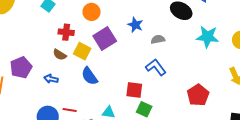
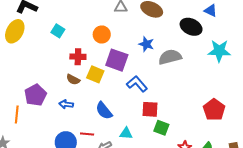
purple square: (105, 38) -> (117, 60), turned -35
gray semicircle: (158, 39) -> (170, 57), size x1.6
blue L-shape: (156, 67) -> (137, 84), moved
blue semicircle: (89, 76) -> (104, 111), moved

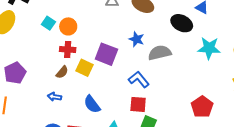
orange circle: (102, 34) -> (68, 26), moved
brown semicircle: (73, 79) -> (62, 72), turned -80
blue L-shape: (137, 84) -> (139, 79), moved
purple pentagon: (35, 95) -> (15, 73), moved

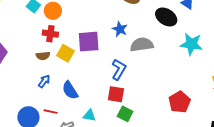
purple square: (106, 54) -> (89, 42), turned -30
brown semicircle: (62, 72) -> (43, 56), turned 40
blue L-shape: (139, 79) -> (119, 69), turned 65
blue arrow: (54, 97) -> (44, 81), moved, turned 112

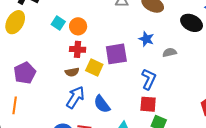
gray semicircle: (142, 45) -> (170, 52), size x0.6
blue arrow: (44, 81) -> (75, 97), size x1.6

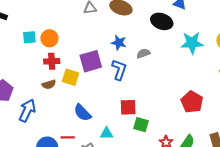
cyan square: (58, 23) -> (29, 37), turned -32
blue L-shape: (149, 79) -> (119, 70), moved
blue arrow: (75, 97) -> (27, 111), moved

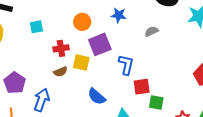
orange circle: (49, 38) -> (82, 22), moved
blue star: (119, 43) -> (119, 15), moved
blue L-shape: (119, 70) -> (126, 65), moved

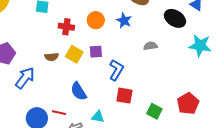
orange circle: (82, 22) -> (96, 20), moved
purple square: (100, 44) -> (96, 52), moved, size x0.6
red cross: (61, 48) -> (66, 27), moved
green square: (156, 103) -> (154, 111), moved

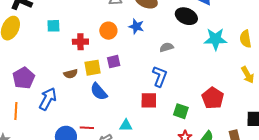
yellow square: (74, 54) -> (93, 68), turned -30
blue L-shape: (116, 70) -> (160, 76), moved
blue semicircle: (79, 91) -> (99, 92), moved

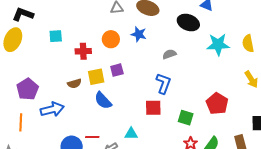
blue arrow: (48, 99) -> (52, 109), turned 50

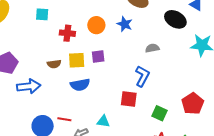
blue semicircle: (103, 101) -> (80, 85), turned -66

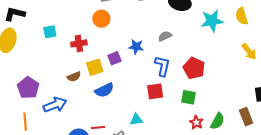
blue star: (125, 24) -> (136, 47), moved
orange circle: (96, 25) -> (101, 19), moved
red pentagon: (193, 104) -> (194, 68), moved

